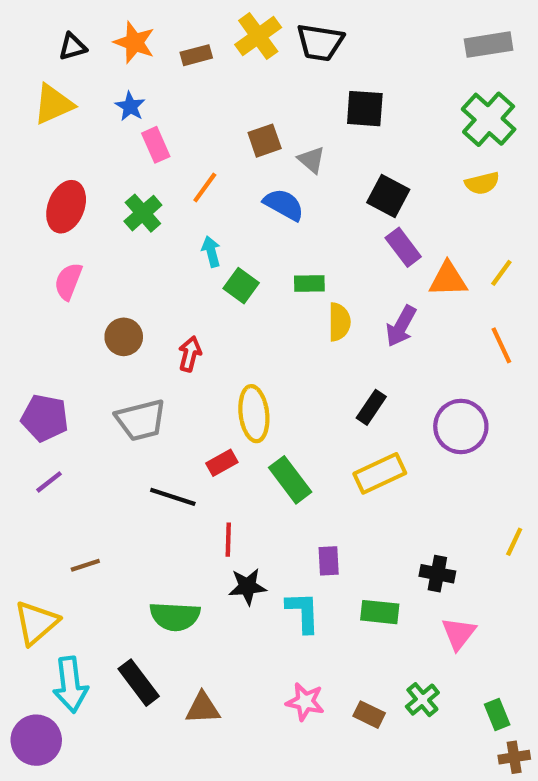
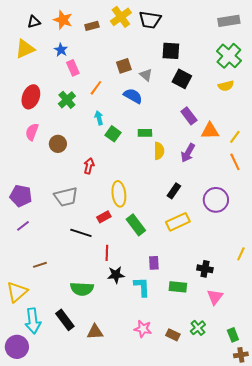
black square: (388, 196) -> (182, 79), moved
yellow line: (501, 273) -> (235, 137), moved
brown circle: (124, 337) -> (58, 144), moved

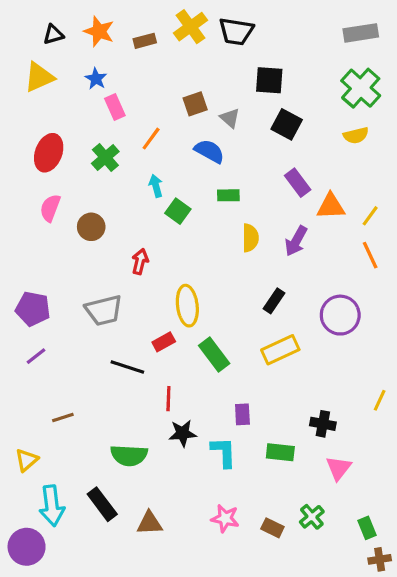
green rectangle: (145, 133) -> (228, 195), moved
yellow triangle: (17, 292) -> (27, 460), size x0.7

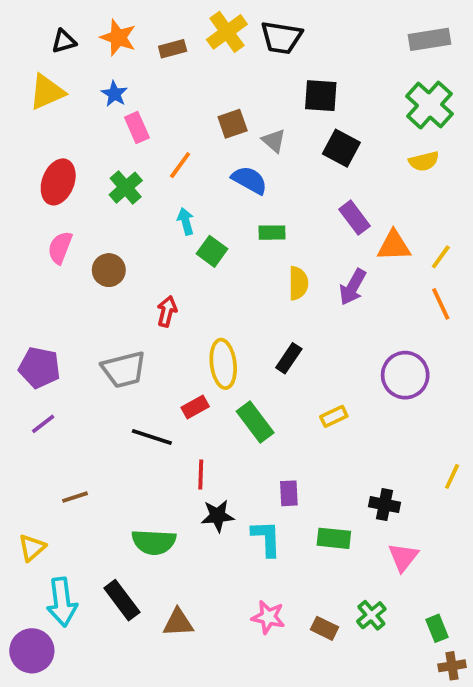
black rectangle: (274, 301) -> (289, 358), moved
yellow rectangle: (280, 350) -> (334, 416), size x0.6

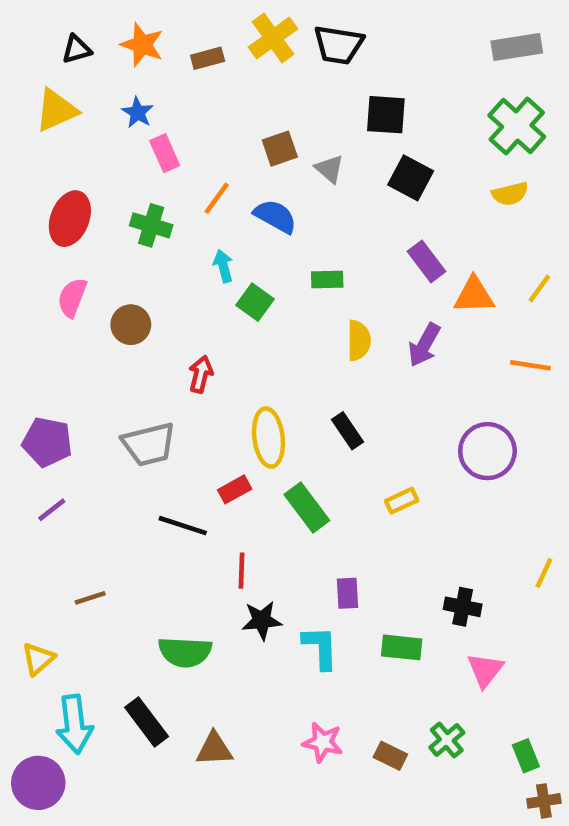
blue semicircle: (249, 180) -> (275, 216), moved
green cross: (126, 188) -> (151, 225), turned -32
yellow line: (441, 257) -> (539, 289), moved
orange line: (441, 304) -> (530, 365), turned -56
black rectangle: (289, 358) -> (348, 431), turned -68

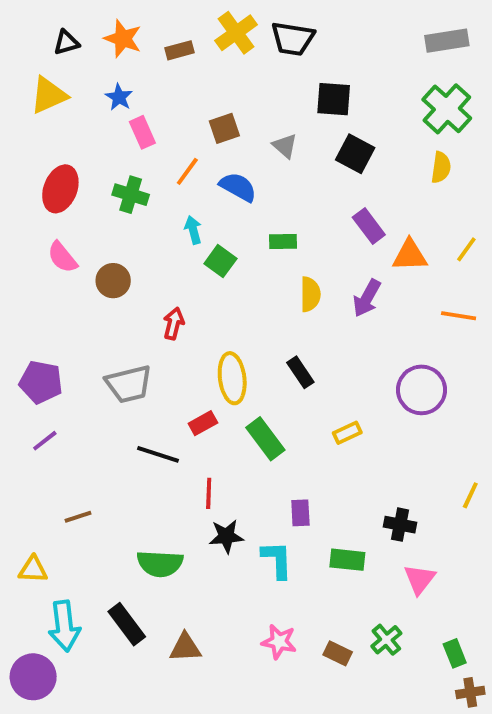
brown square: (280, 149) -> (224, 128), moved
yellow semicircle: (510, 194) -> (441, 167), turned -68
pink semicircle: (72, 298) -> (62, 257), turned -60
yellow triangle: (38, 659) -> (33, 569), turned 44

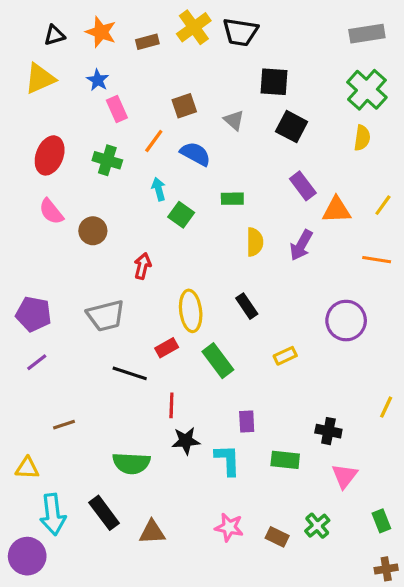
green rectangle: (455, 653) -> (381, 521), moved

